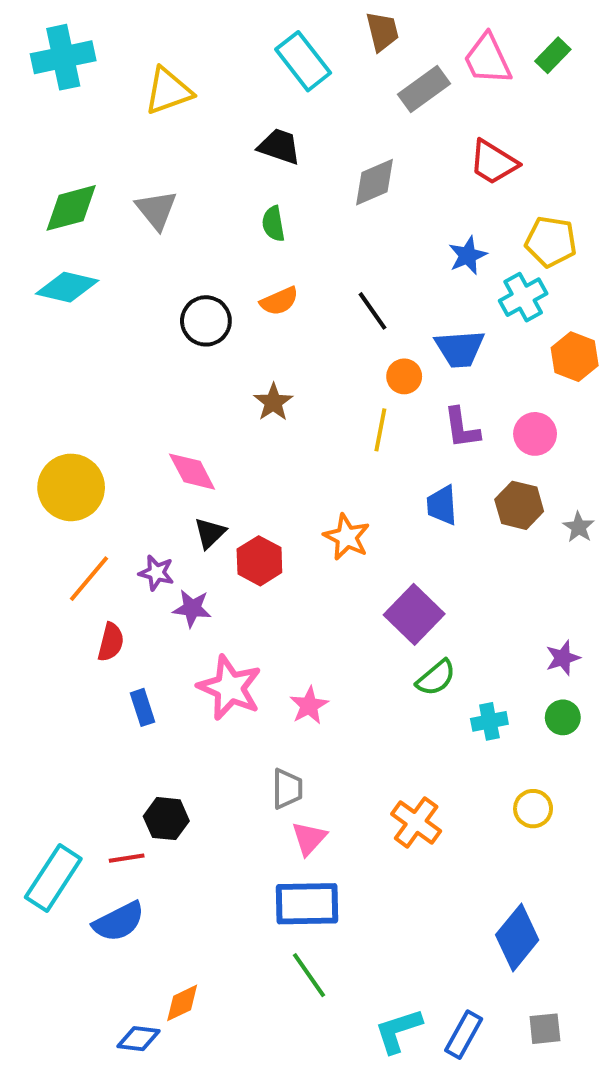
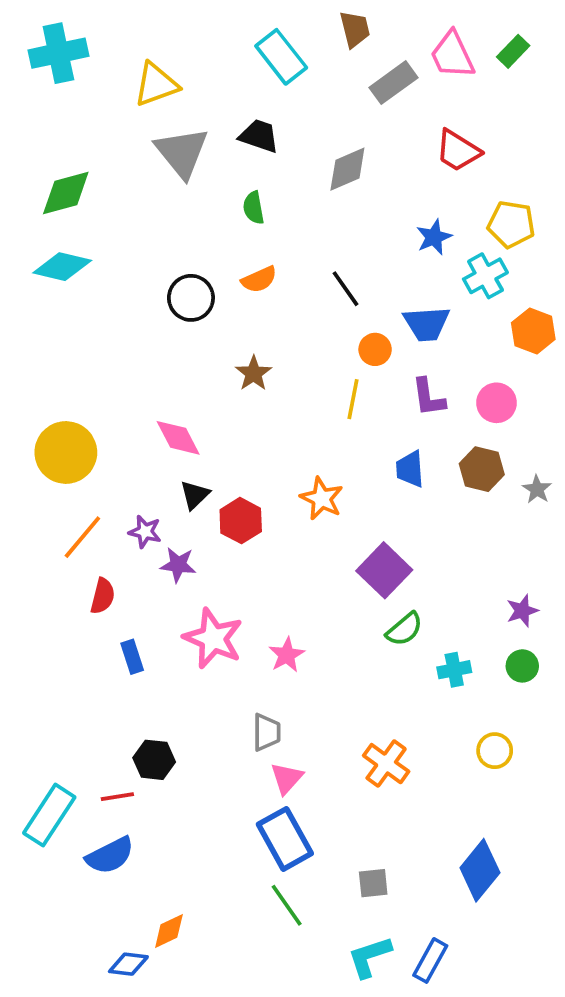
gray triangle: (156, 210) -> (182, 153), moved, size x1.4
blue rectangle: (307, 904) -> (285, 839), turned 62
gray square: (545, 1029) -> (373, 883), moved

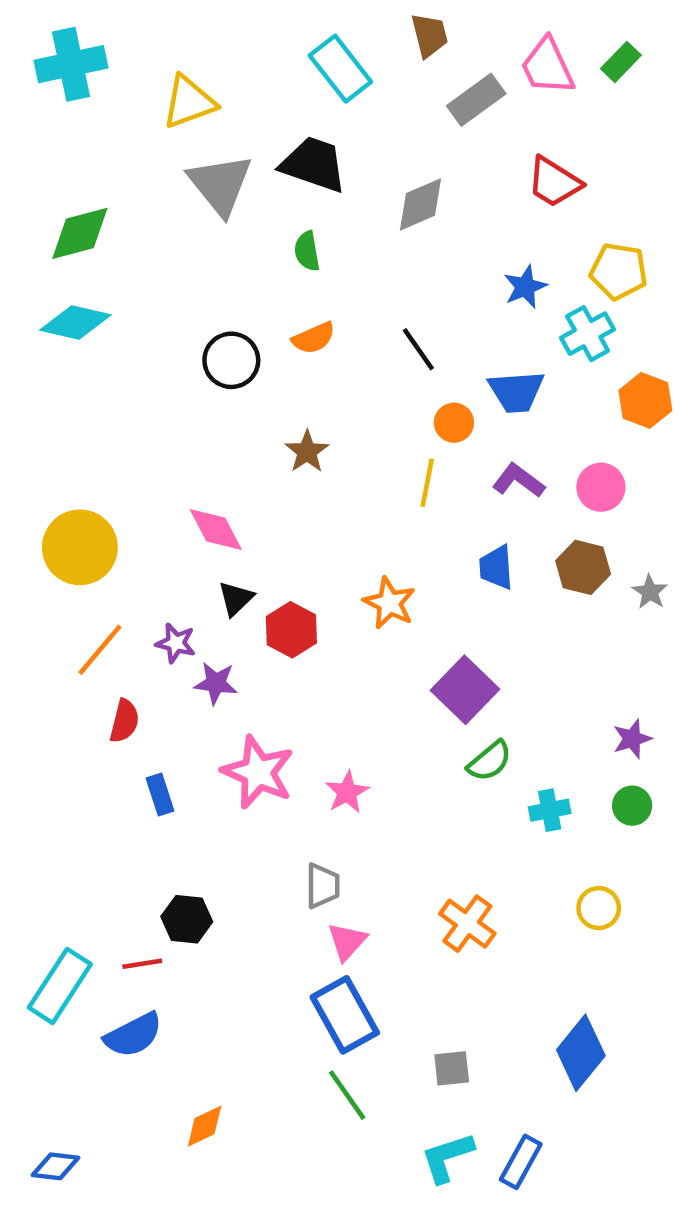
black trapezoid: (259, 136) -> (314, 164), size x1.4
purple L-shape: (428, 397) -> (519, 481), turned 135
blue diamond: (128, 964) -> (55, 1166), moved

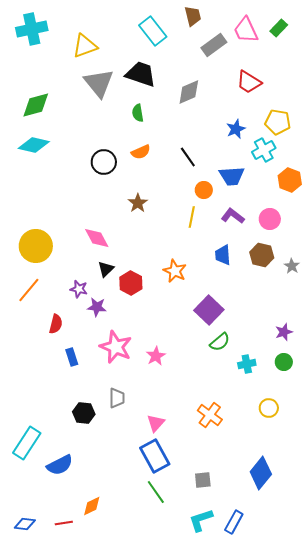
orange line: (100, 650) -> (29, 290), moved
gray trapezoid: (323, 886) -> (117, 398), moved
red line: (142, 964) -> (64, 523), moved

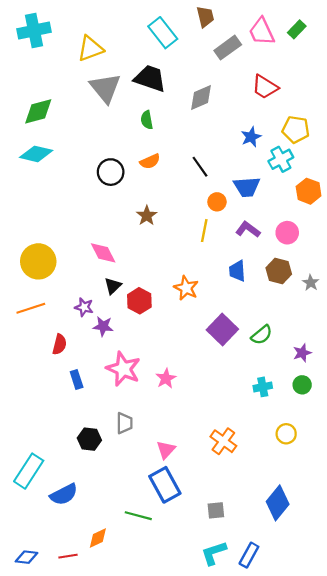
orange line: (29, 290) -> (31, 308), turned 32
green semicircle: (220, 342) -> (262, 335), moved
green line: (156, 492) -> (138, 516), moved, turned -40

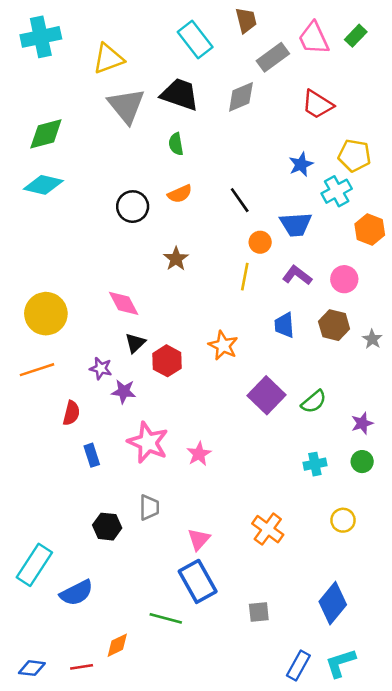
gray diamond: (201, 98) -> (241, 97), moved
cyan L-shape: (214, 553) -> (340, 663), moved

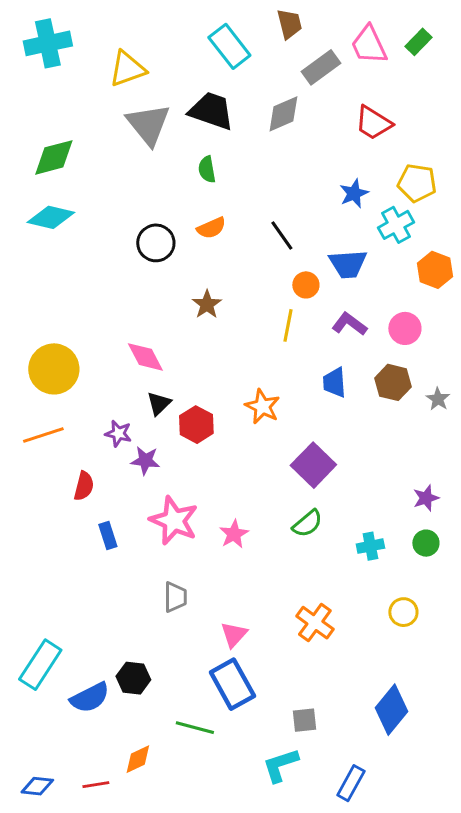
green semicircle: (314, 402) -> (307, 524), moved
black hexagon: (107, 527) -> (133, 678), moved
cyan L-shape: (340, 663) -> (280, 765), moved

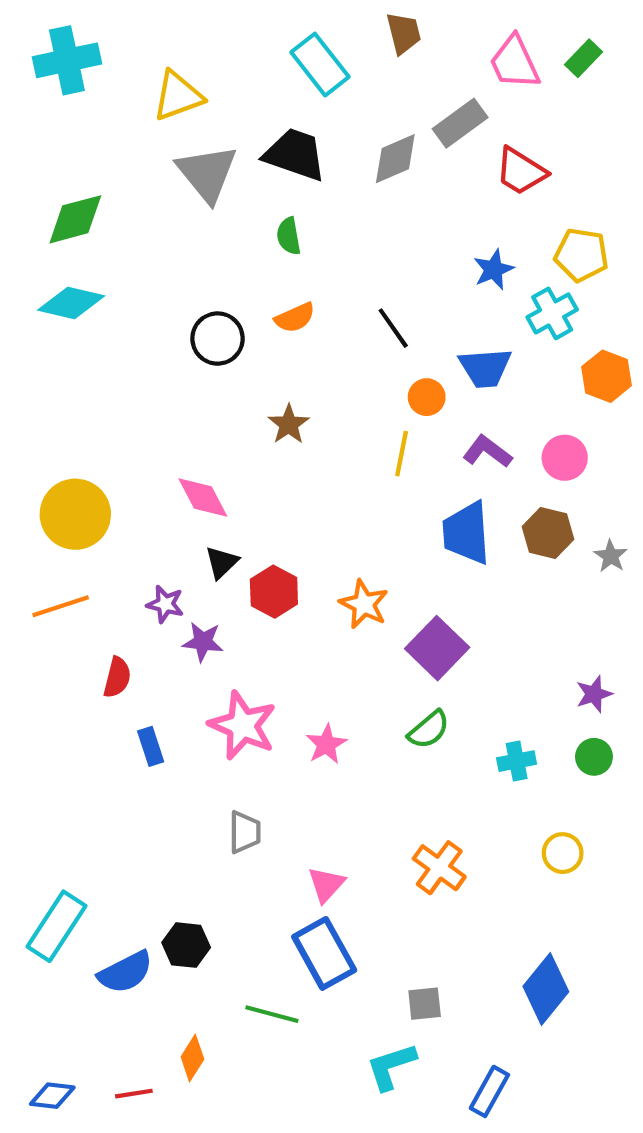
gray rectangle: (321, 67) -> (460, 123), moved
blue trapezoid: (334, 382) -> (466, 533), size x1.5
orange star: (262, 406) -> (364, 604), moved
orange diamond: (138, 759) -> (192, 1058), turned -32

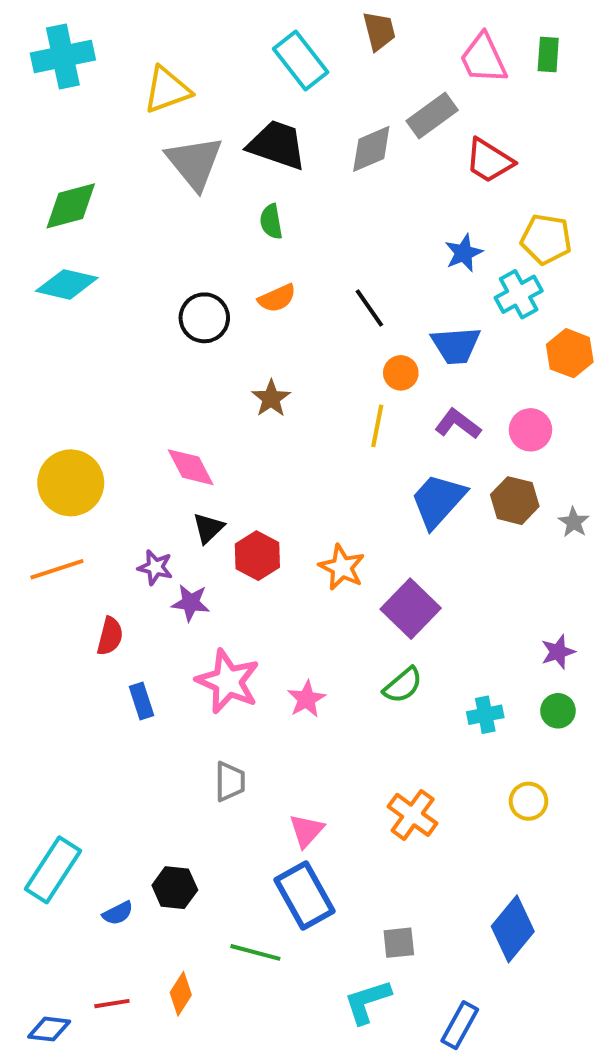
green rectangle: (584, 58) -> (548, 55), turned -40
blue trapezoid: (466, 533) -> (438, 501), turned 46
blue semicircle: (125, 972) -> (118, 913), size x0.6
red line: (134, 1094) -> (112, 1004), moved

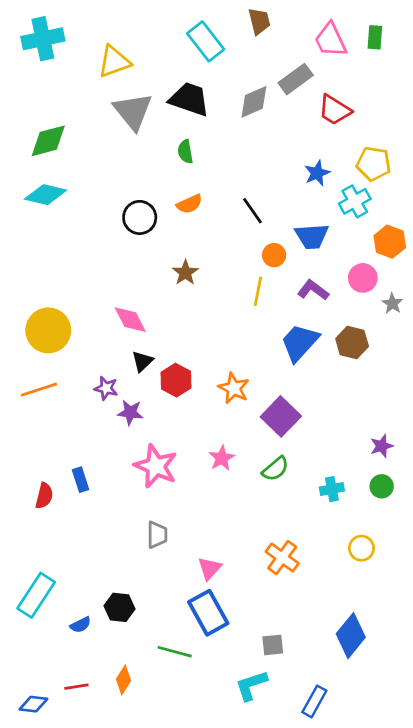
pink circle: (530, 430) -> (363, 278), moved
gray star: (574, 522) -> (392, 304), moved
red semicircle: (110, 636) -> (44, 496), moved
pink star: (306, 699) -> (222, 458), moved
blue rectangle: (141, 701) -> (81, 480), moved

